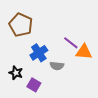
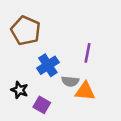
purple line: (71, 43) -> (87, 53), turned 63
orange triangle: (84, 52) -> (85, 91), moved

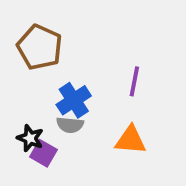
gray semicircle: (70, 81) -> (70, 125), moved
purple square: (42, 105) -> (43, 153), moved

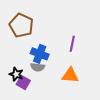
blue cross: (74, 100) -> (40, 54), turned -36

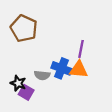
blue cross: (40, 54) -> (62, 68), moved
orange triangle: (70, 75) -> (79, 70), moved

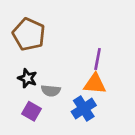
blue cross: (62, 68) -> (84, 109), moved, turned 36
black star: (18, 83) -> (27, 78), moved

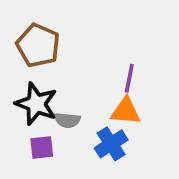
black star: (27, 78) -> (36, 104), size x1.6
purple square: (32, 111) -> (42, 148), turned -36

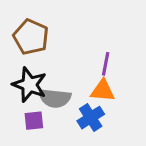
gray semicircle: (67, 120) -> (55, 98), size x1.5

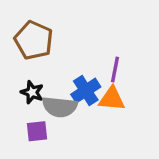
black star: (29, 85) -> (32, 92), size x0.6
blue cross: (91, 118) -> (86, 91), moved

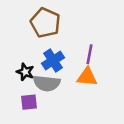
brown pentagon: (34, 40) -> (45, 23), moved
blue cross: (86, 91) -> (53, 61), moved

